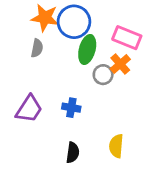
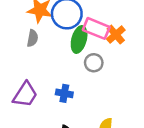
pink rectangle: (127, 38) -> (96, 28), moved
orange cross: (120, 64) -> (116, 35), moved

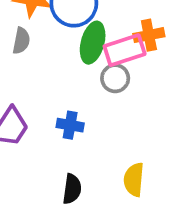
pink rectangle: (96, 28) -> (125, 50), moved, turned -40
orange cross: (116, 35) -> (149, 35), turned 30

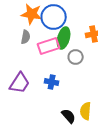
pink rectangle: (125, 50) -> (49, 46), moved
black semicircle: (72, 189) -> (69, 116), moved, turned -49

